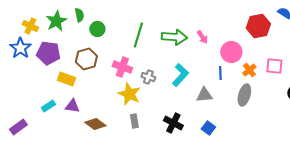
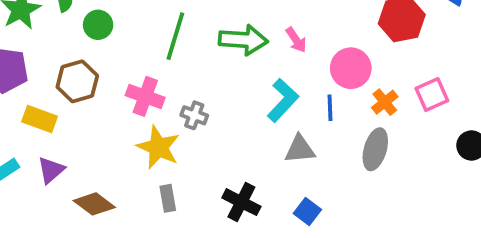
pink square: (274, 66) -> (432, 95), turned -30
cyan L-shape: (180, 75) -> (283, 100), moved
purple triangle: (72, 106) -> (51, 170), turned -49

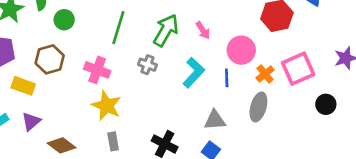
green arrow: (243, 40) -> (166, 30), turned -64
pink square: (432, 95) -> (298, 69), size x1.4
gray cross: (194, 115) -> (147, 65), moved
gray triangle: (300, 149) -> (215, 120), moved

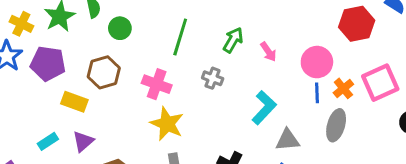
green arrow: (166, 30) -> (233, 40), size x0.7
pink arrow: (203, 30) -> (268, 52), moved
cyan L-shape: (194, 73) -> (264, 108), moved
blue line: (227, 78) -> (317, 93), moved

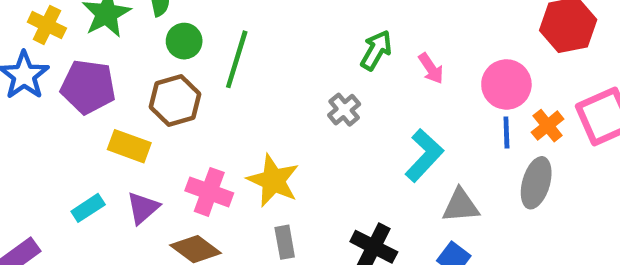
green circle: (120, 28) -> (184, 41), moved
green line: (180, 37) -> (237, 59), moved
gray cross: (213, 78) -> (344, 110), turned 30
pink cross: (157, 84) -> (209, 192), moved

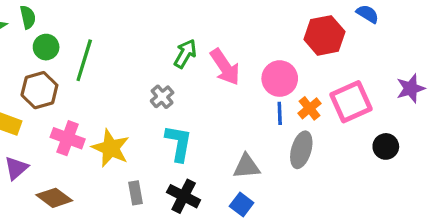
pink arrow: (431, 68) -> (225, 67), size x1.6
cyan L-shape: (424, 155) -> (179, 143), moved, turned -33
pink cross: (209, 192) -> (68, 138), moved
gray rectangle: (285, 242) -> (136, 193), moved

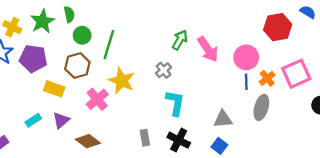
pink cross: (68, 138) -> (97, 99), turned 30
yellow star: (111, 148) -> (122, 81), moved

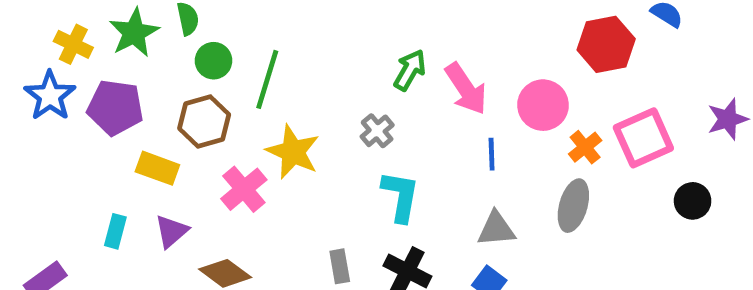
blue line: (246, 82) -> (492, 154), moved
cyan rectangle: (33, 120) -> (115, 231), turned -42

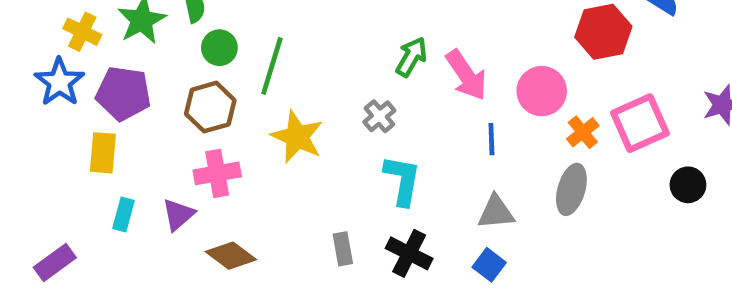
yellow rectangle: (157, 168) -> (103, 153), moved, turned 75
pink cross: (244, 189) -> (217, 173), moved, turned 30

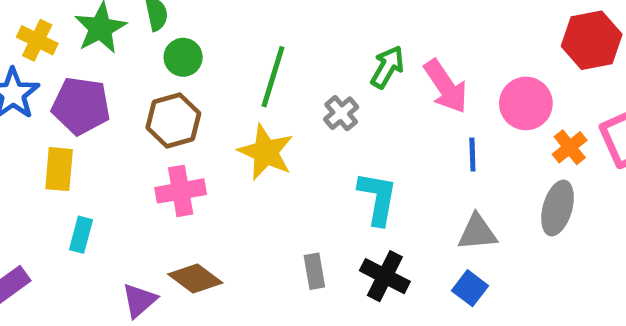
green line: (272, 66) -> (273, 77), moved
gray cross: (379, 116) -> (341, 113), moved
purple triangle: (178, 215) -> (139, 300), moved

